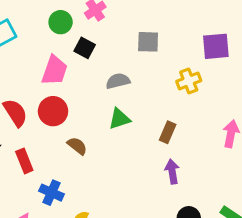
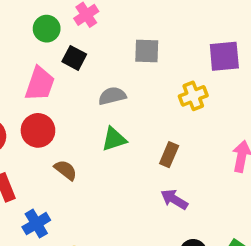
purple arrow: (172, 171) -> (174, 199), turned -50
blue cross: (52, 193) -> (36, 224), turned 35

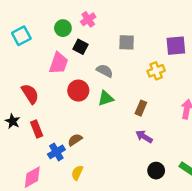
gray semicircle: (112, 96) -> (105, 71), turned 42
red circle: (38, 130) -> (78, 91), moved
brown semicircle: (66, 170) -> (75, 140), moved, turned -72

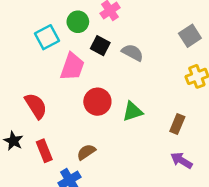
cyan square: (21, 36) -> (47, 37), moved
gray square: (127, 42) -> (190, 36), moved, turned -35
gray semicircle: (105, 71) -> (132, 53), moved
brown semicircle: (75, 140) -> (86, 152), moved

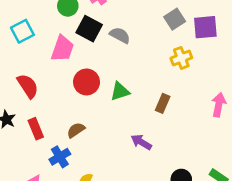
cyan square: (47, 37) -> (22, 31), moved
black square: (100, 46) -> (89, 29), size x1.4
purple arrow: (182, 160) -> (141, 142), moved

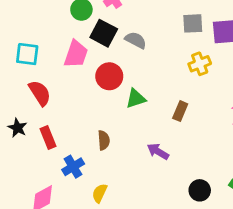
gray square: (175, 19) -> (193, 23), turned 30
cyan square: (22, 31) -> (27, 54), moved, turned 35
red circle: (87, 82) -> (109, 76), moved
brown semicircle: (76, 130) -> (104, 140), moved, turned 120

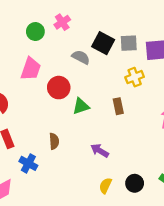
black square: (104, 33) -> (103, 43), moved
brown rectangle: (180, 111) -> (118, 106), moved, turned -35
blue cross: (73, 167) -> (28, 163), turned -30
yellow semicircle: (100, 193) -> (105, 186), moved

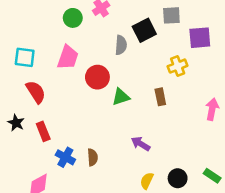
black square: (103, 43) -> (144, 30), turned 35
gray square: (129, 43) -> (171, 15), moved
gray semicircle: (81, 57) -> (121, 45), turned 66
brown semicircle: (54, 141) -> (93, 157), moved

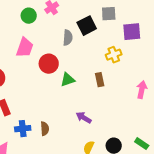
blue cross: (65, 157) -> (23, 129), turned -35

